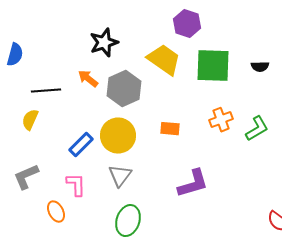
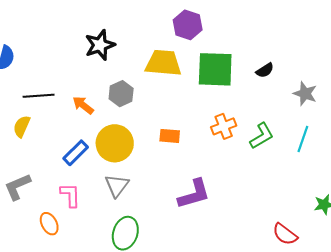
yellow trapezoid: (164, 60) -> (163, 63), turned -30
black semicircle: (260, 67) -> (265, 70), turned -30
orange arrow: (88, 79) -> (83, 105), moved
gray hexagon: (124, 89) -> (121, 94), size x0.7

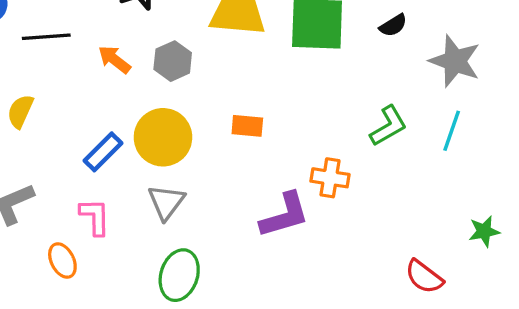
gray star: (305, 94) -> (455, 61), size x1.4
black line: (39, 96) -> (46, 37), moved
orange arrow: (83, 105) -> (114, 59), moved
orange cross: (224, 126) -> (330, 178), moved, turned 30

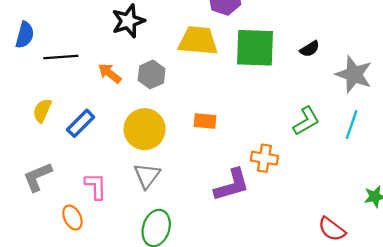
blue rectangle: (103, 152) -> (81, 123), moved

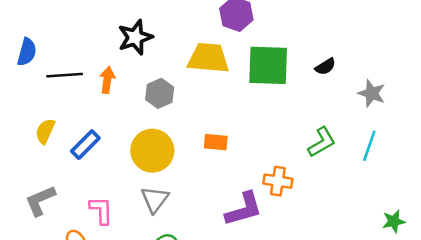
orange arrow: (110, 73) -> (107, 80), moved, turned 60
gray star: (354, 74) -> (372, 93), size x0.7

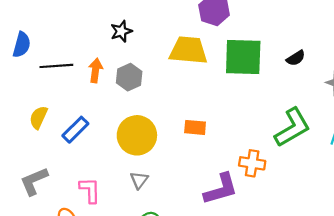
black star: (135, 37) -> (121, 31), size x0.7
gray hexagon: (160, 93) -> (129, 77), moved
green L-shape: (322, 142) -> (292, 127), size x1.4
gray triangle: (155, 199) -> (139, 180), size x0.7

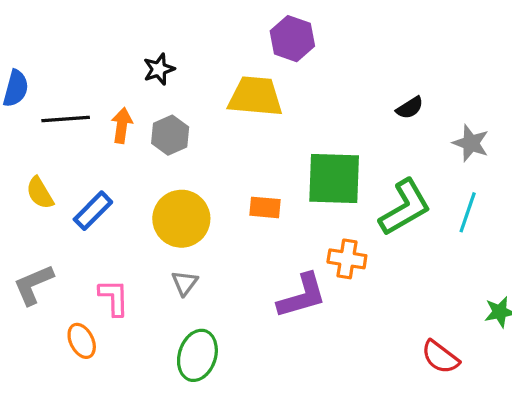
green square: (243, 57) -> (334, 178), moved
yellow semicircle: (38, 117) -> (40, 193), turned -55

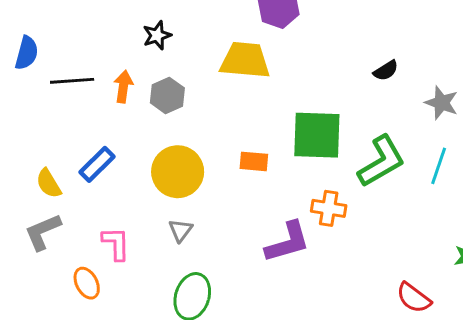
yellow semicircle: (40, 193) -> (49, 183), moved

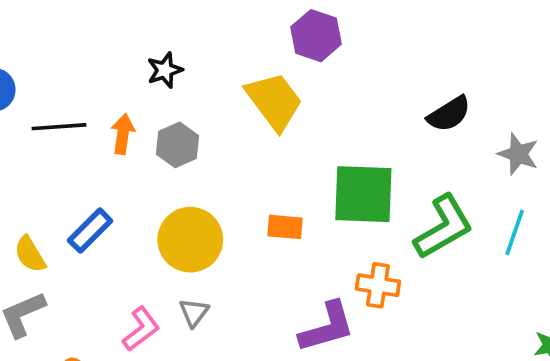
yellow trapezoid: (245, 60) -> (274, 101), turned 48
black semicircle: (386, 71) -> (449, 114), size x1.4
pink L-shape: (116, 244) -> (141, 329), moved, turned 54

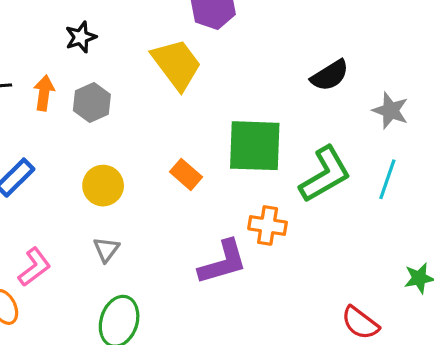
orange rectangle: (285, 227) -> (186, 174), turned 36
yellow circle: (190, 240) -> (103, 186), size x0.7
pink L-shape: (141, 329) -> (34, 267), moved

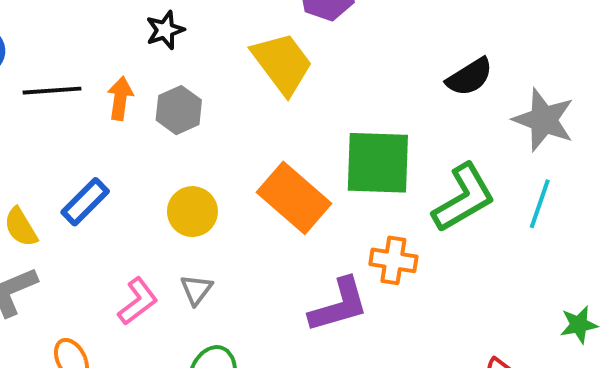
gray star: (390, 111) -> (544, 120), size x1.4
orange rectangle: (186, 174) -> (294, 198), size x1.8
pink L-shape: (34, 267) -> (138, 301), moved

